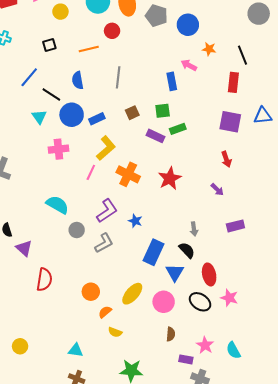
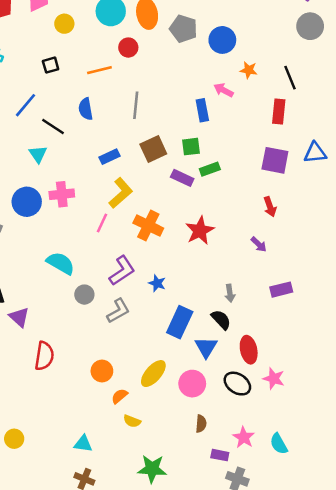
brown square: (132, 113) -> (153, 149), size x1.5
blue circle: (72, 115) -> (27, 202), moved

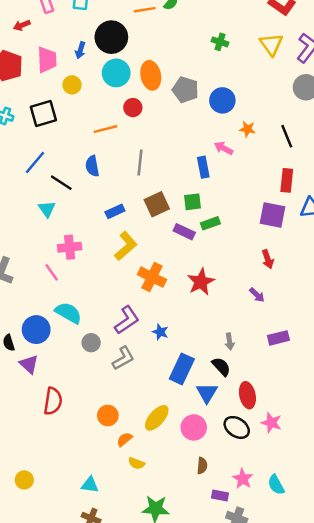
black square: (51, 65) -> (43, 114), moved, size x1.6
red rectangle: (279, 111) -> (287, 180), moved
blue circle: (27, 202) -> (36, 330), moved
pink line: (102, 223) -> (52, 272), moved, turned -60

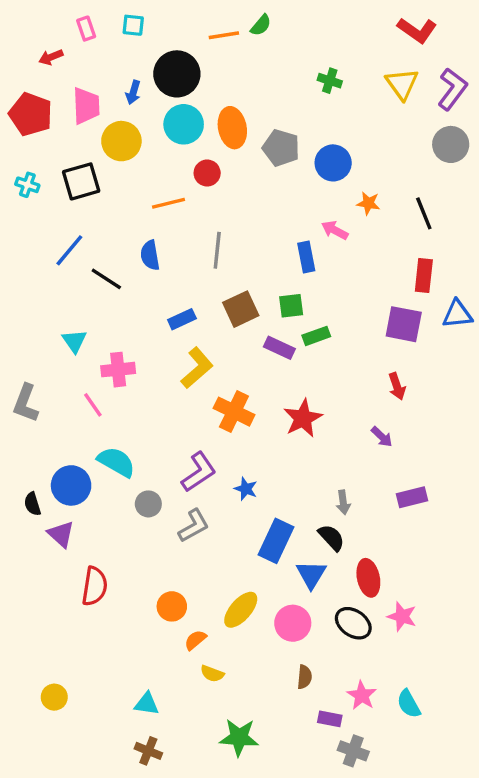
yellow circle: (72, 85) -> (121, 141), size x1.5
cyan triangle: (47, 209) -> (74, 341), moved

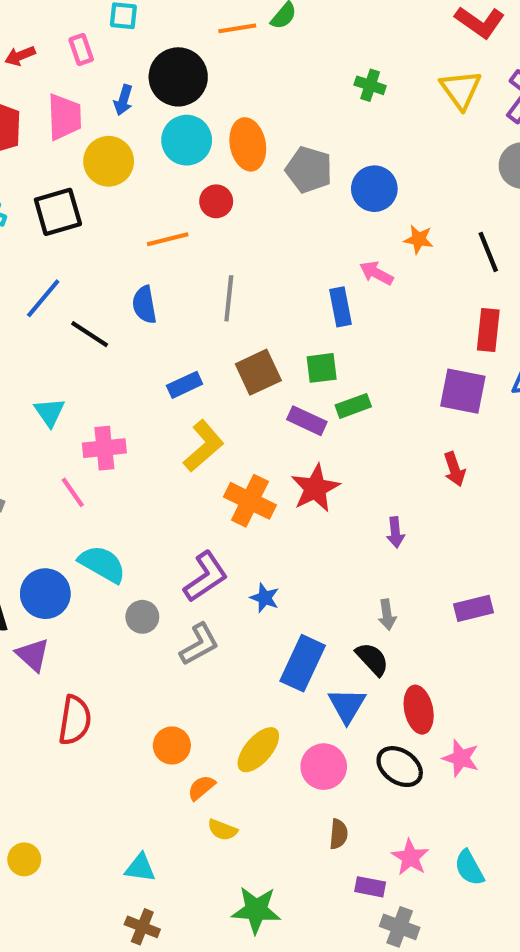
pink rectangle: (86, 29) -> (81, 49), moved
red star: (303, 418) -> (315, 488), moved
purple arrow: (382, 437) -> (395, 532), moved, turned 40

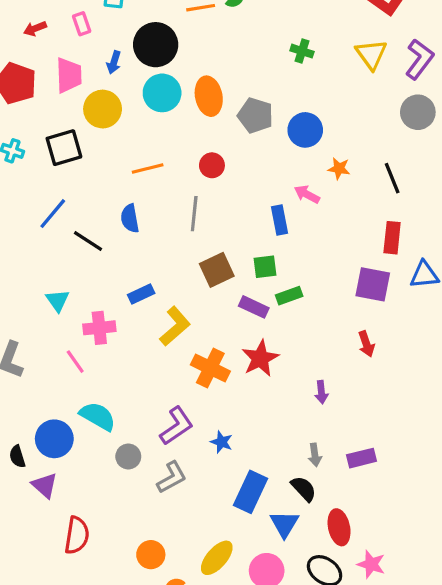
red circle: (216, 201) -> (212, 165), moved
blue rectangle: (185, 385) -> (141, 294), moved
purple rectangle: (473, 608) -> (362, 458), moved

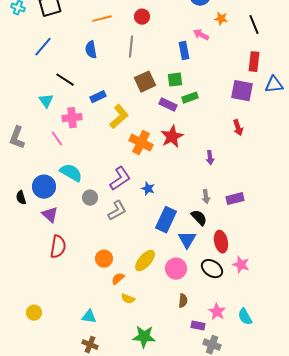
black line: (88, 241) -> (65, 80), moved
purple triangle: (45, 485) -> (50, 215), moved

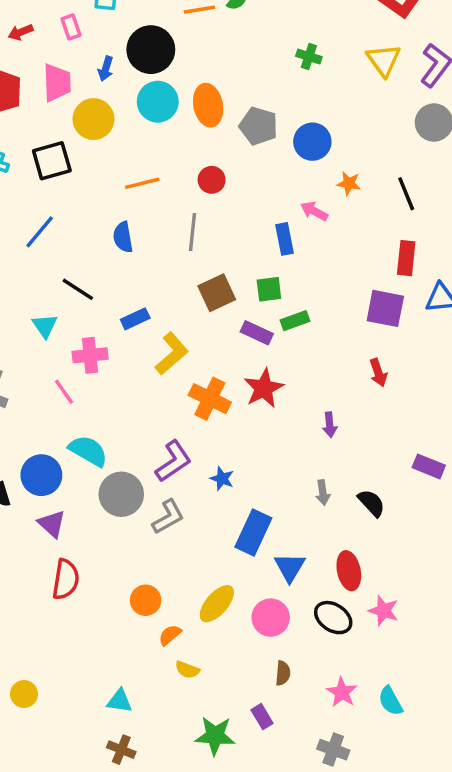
gray circle: (90, 198) -> (121, 494), size x1.6
purple rectangle: (235, 199) -> (429, 466), moved, turned 36
black semicircle: (199, 218) -> (371, 503), moved
purple rectangle: (198, 326) -> (262, 717), moved, turned 48

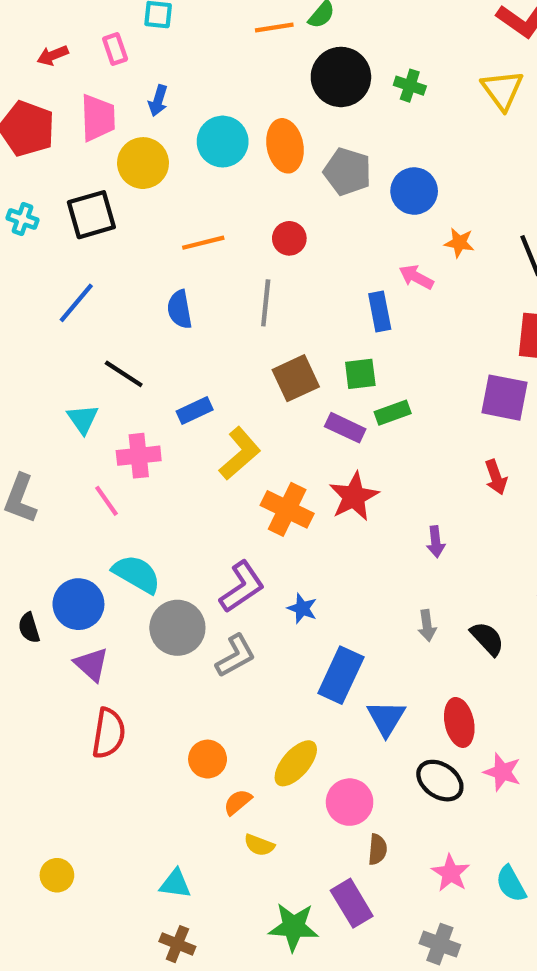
black circle: (151, 50) -> (341, 77), moved
pink circle: (271, 618) -> (350, 802), moved
purple rectangle: (262, 717) -> (352, 903), size x1.5

